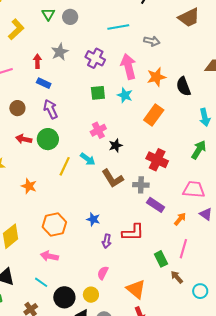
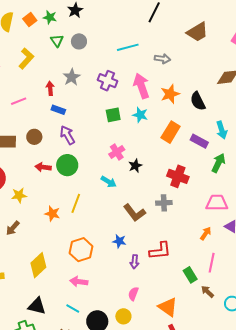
yellow line: (65, 166) -> (76, 203), moved
brown L-shape: (112, 178) -> (134, 213), moved
purple rectangle: (156, 205) -> (199, 141), moved

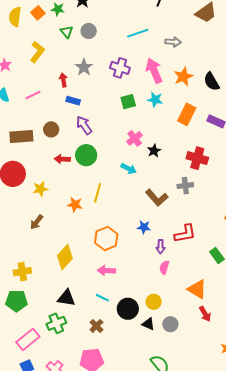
pink semicircle: (133, 294) -> (164, 267), moved

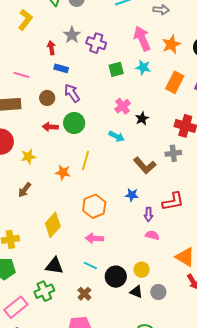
purple cross: (120, 68) -> (96, 43), moved
pink line: (33, 95) -> (21, 75), moved, turned 42
brown circle: (51, 129) -> (47, 98), moved
pink semicircle: (164, 267) -> (152, 235), turned 88

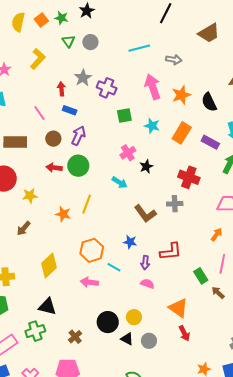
cyan star: (143, 67) -> (152, 126), moved
pink line: (21, 75) -> (39, 113), moved, turned 35
purple arrow: (72, 93) -> (79, 136), turned 54
cyan line: (90, 265) -> (114, 267), moved

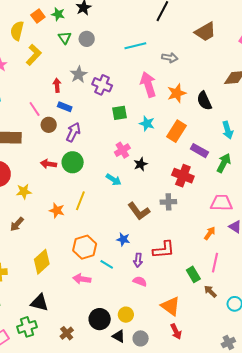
yellow semicircle: (18, 22) -> (17, 31), moved
brown circle: (53, 139) -> (49, 125), moved
purple rectangle: (210, 142) -> (199, 151), moved

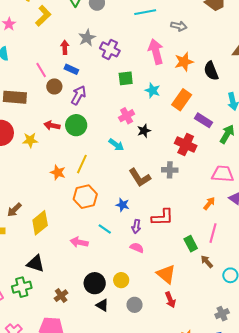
yellow star: (24, 191) -> (30, 140), moved
brown arrow: (17, 224) -> (14, 210), moved
orange hexagon: (85, 247) -> (85, 197), moved
black triangle: (119, 336) -> (102, 305), moved

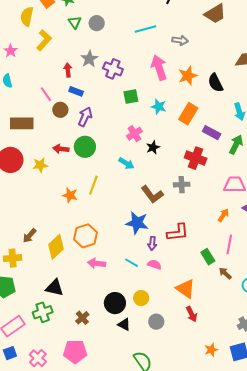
orange hexagon: (85, 197) -> (86, 236), moved
blue star: (123, 205) -> (137, 223), size x1.6
cyan line: (105, 229) -> (132, 263), moved

